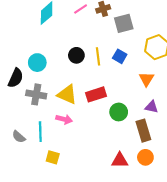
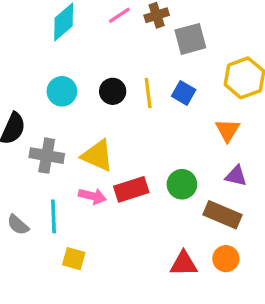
cyan circle: (37, 63) -> (62, 91), moved
red rectangle: (96, 94) -> (131, 189), moved
brown rectangle: (143, 131) -> (222, 215), turned -50

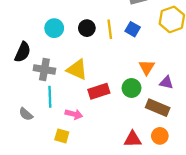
orange triangle: (228, 130) -> (147, 67), moved
pink arrow: (92, 196) -> (74, 114), moved
cyan line: (53, 216) -> (50, 97), moved

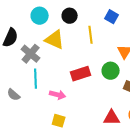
yellow line: (110, 29) -> (91, 35), moved
gray cross: (44, 69) -> (31, 54), turned 30
yellow triangle: (77, 69) -> (55, 40), moved
yellow square: (62, 136) -> (59, 121), moved

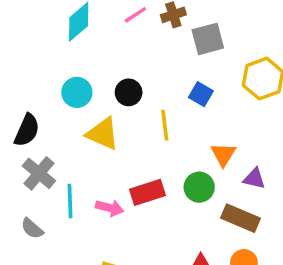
gray cross: (31, 54) -> (39, 173), moved
pink arrow: (58, 95) -> (110, 208), moved

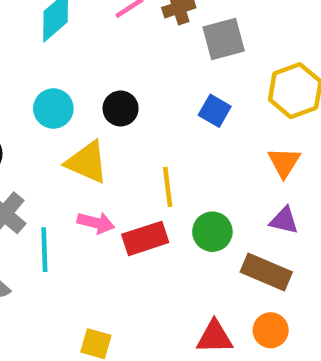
yellow line: (165, 125) -> (168, 187), moved
orange triangle: (223, 154) -> (284, 162), moved
pink arrow: (110, 208) -> (96, 223), moved

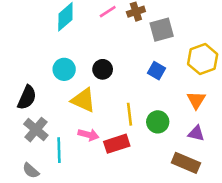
green circle: (212, 232) -> (158, 122), moved

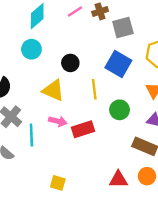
cyan circle: (64, 69) -> (31, 49), moved
blue square: (156, 71) -> (118, 64), size x1.6
yellow line: (130, 114) -> (94, 89), moved

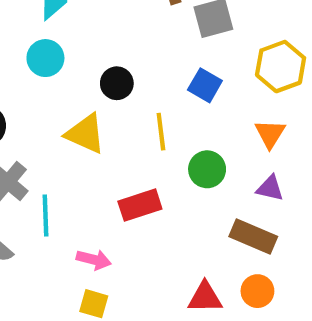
blue square: (118, 64) -> (205, 85), size x0.7
pink arrow: (58, 121) -> (94, 260), moved

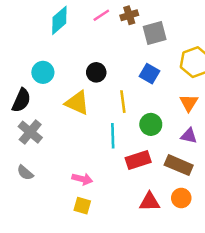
cyan circle: (45, 58) -> (43, 72), moved
red rectangle: (140, 205) -> (138, 160), moved
cyan line: (45, 216) -> (113, 136), moved

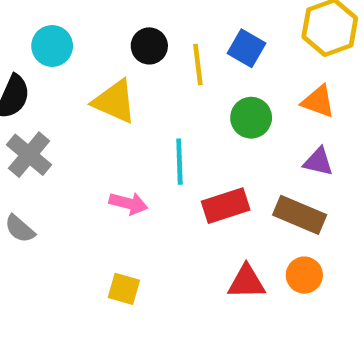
yellow line: (123, 102) -> (198, 64), moved
orange triangle: (189, 103) -> (318, 101), turned -42
green circle: (151, 124) -> (251, 118), moved
pink arrow: (82, 179) -> (128, 203), moved

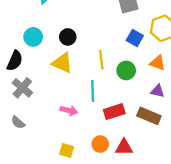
black circle: (149, 46) -> (68, 37), moved
blue square: (246, 48) -> (135, 38), moved
yellow line: (198, 64) -> (101, 60), moved
orange circle: (304, 275) -> (100, 144), moved

